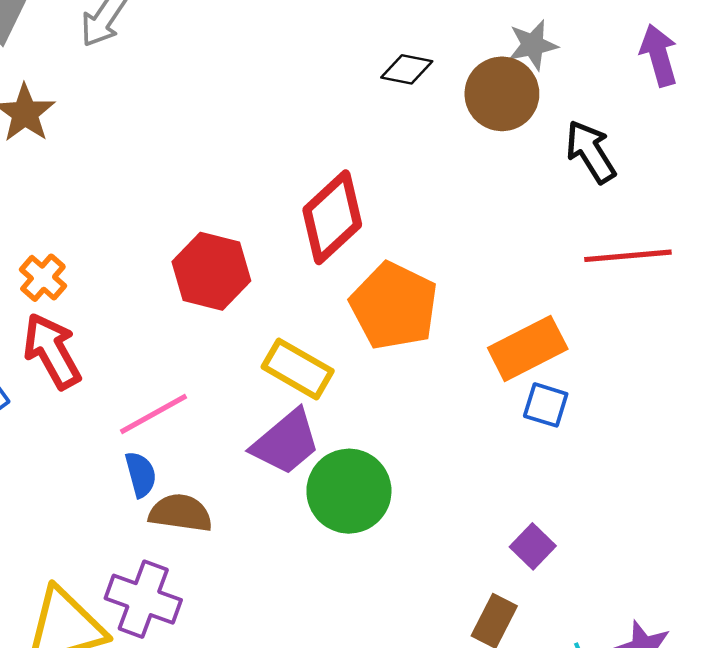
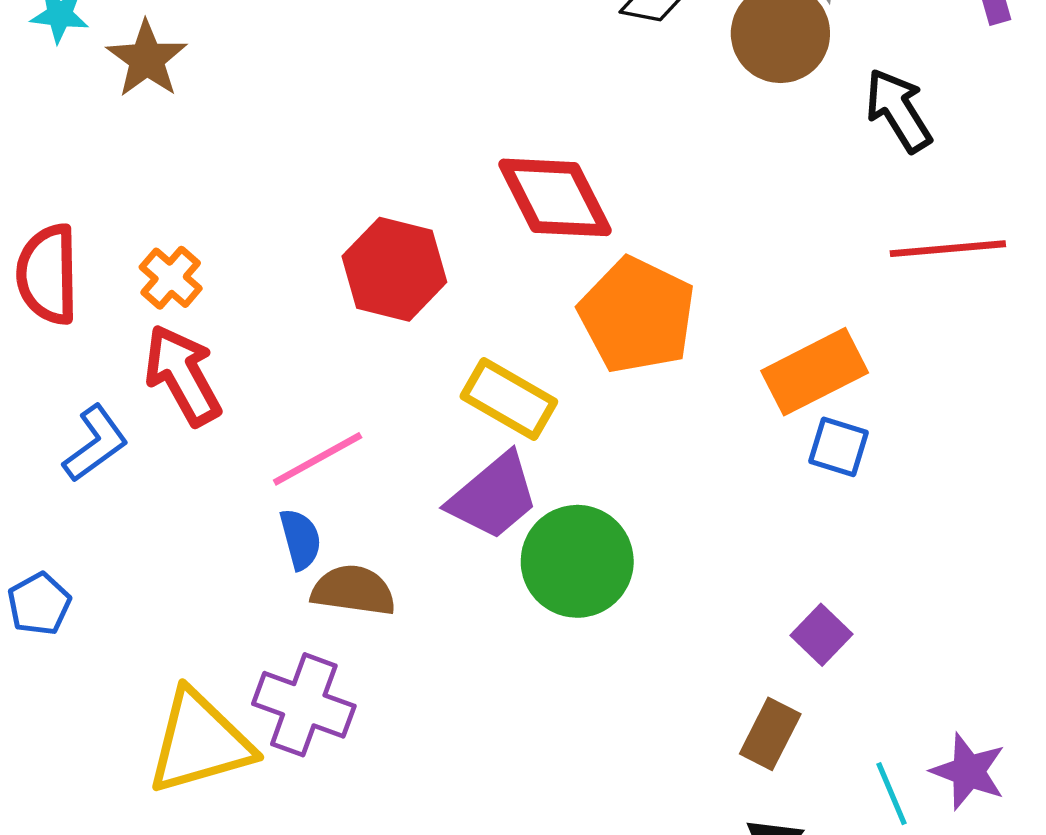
red diamond: (332, 217) -> (555, 197), turned -74

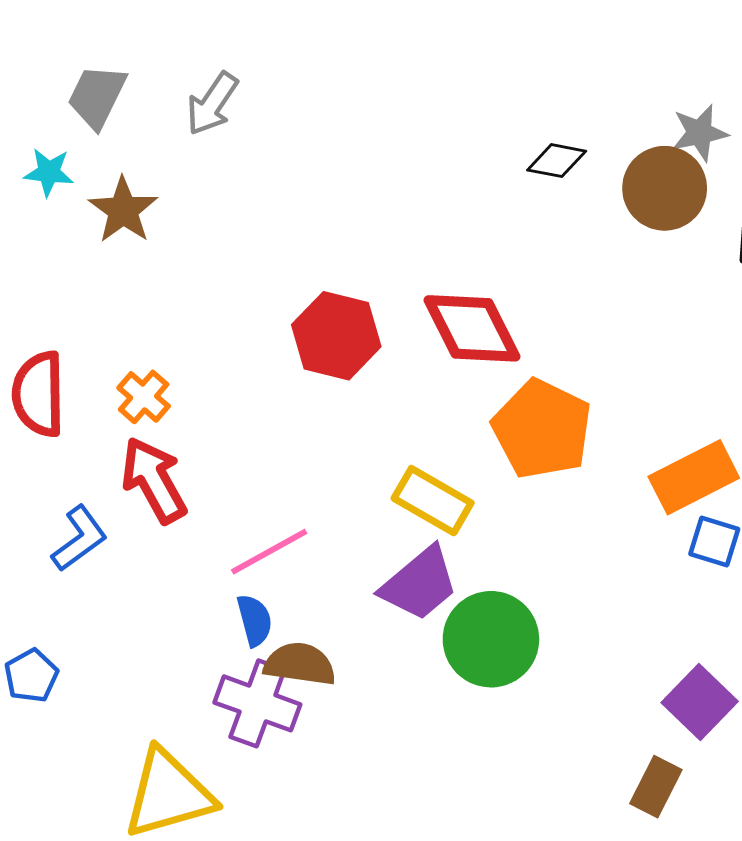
red hexagon: (394, 269) -> (336, 336), moved
purple square: (821, 635) -> (700, 702), size x1.4
purple cross: (304, 705) -> (257, 703), moved

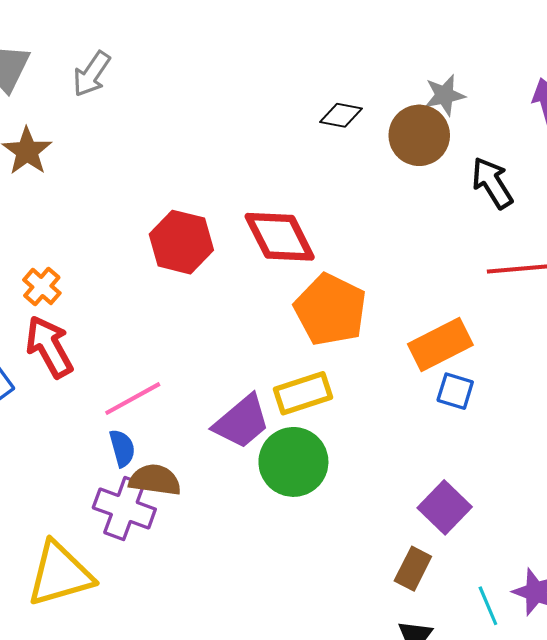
yellow rectangle: (433, 501) -> (303, 393), moved, turned -48

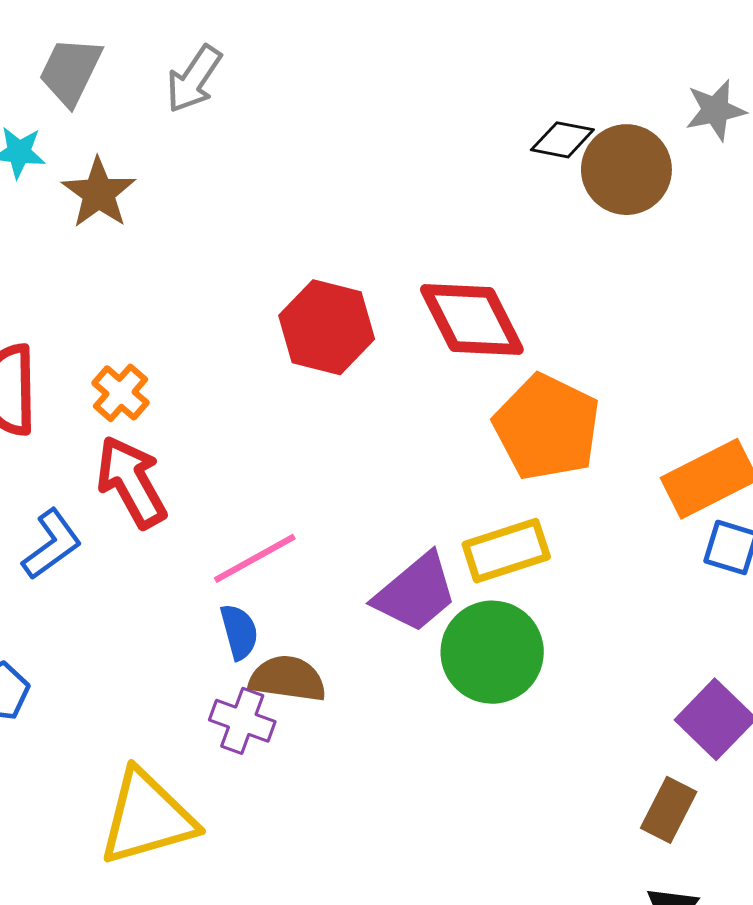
brown circle: (419, 135) -> (626, 170), moved
purple cross: (124, 508) -> (242, 721), size x0.7

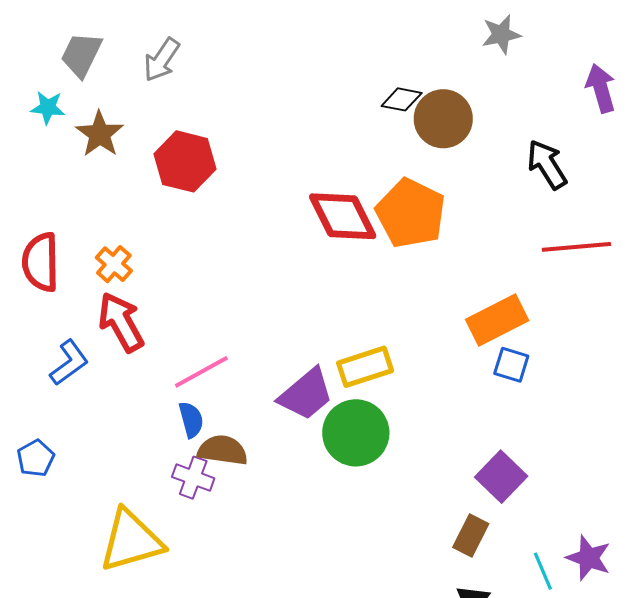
gray star: (715, 110) -> (501, 34), moved
red hexagon: (327, 327) -> (185, 161), moved
orange pentagon: (547, 427) -> (411, 213), moved

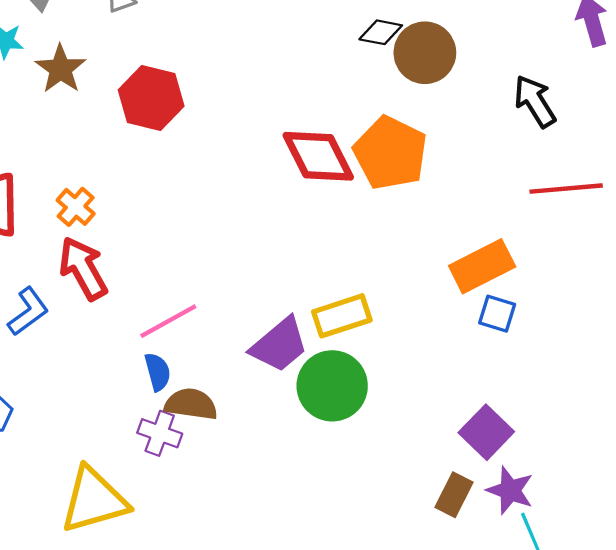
purple star: (589, 558) -> (510, 490), moved

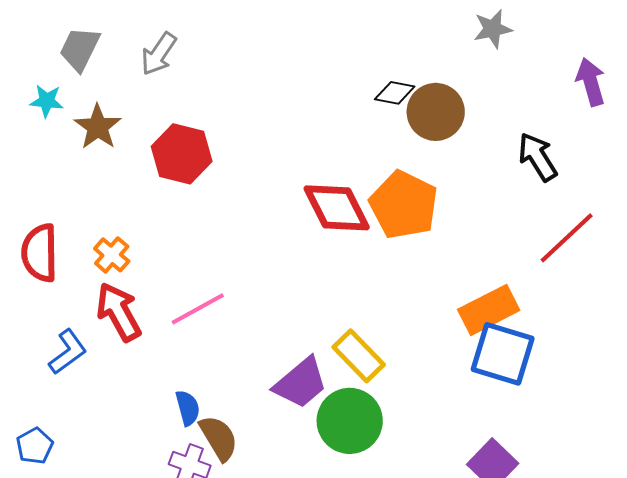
red line: (566, 189) -> (567, 238), turned -38
blue square: (497, 314) -> (503, 354), size x1.8
yellow rectangle: (342, 316) -> (359, 356), turned 64
pink line: (168, 321) -> (198, 309), moved
brown semicircle: (191, 404) -> (219, 438), turned 51

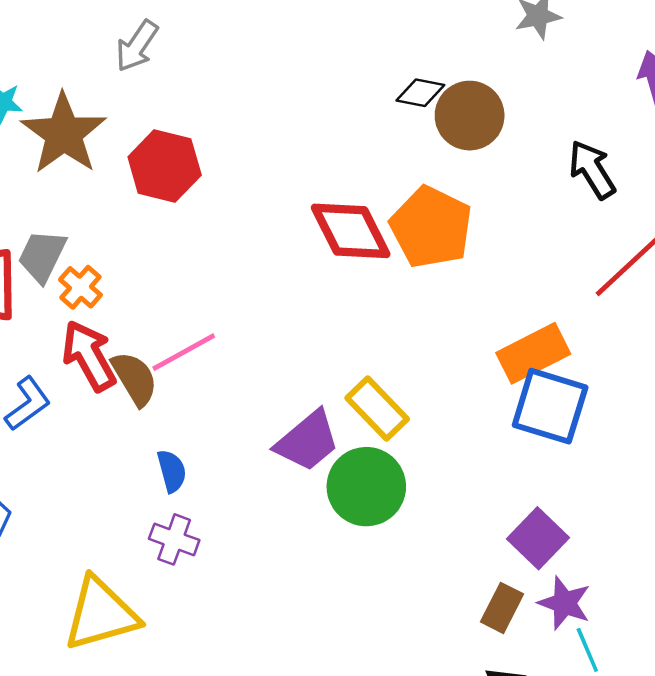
gray trapezoid: (80, 49) -> (42, 256), moved
brown star: (98, 127) -> (64, 134), size x1.5
brown semicircle: (219, 438) -> (135, 379), moved

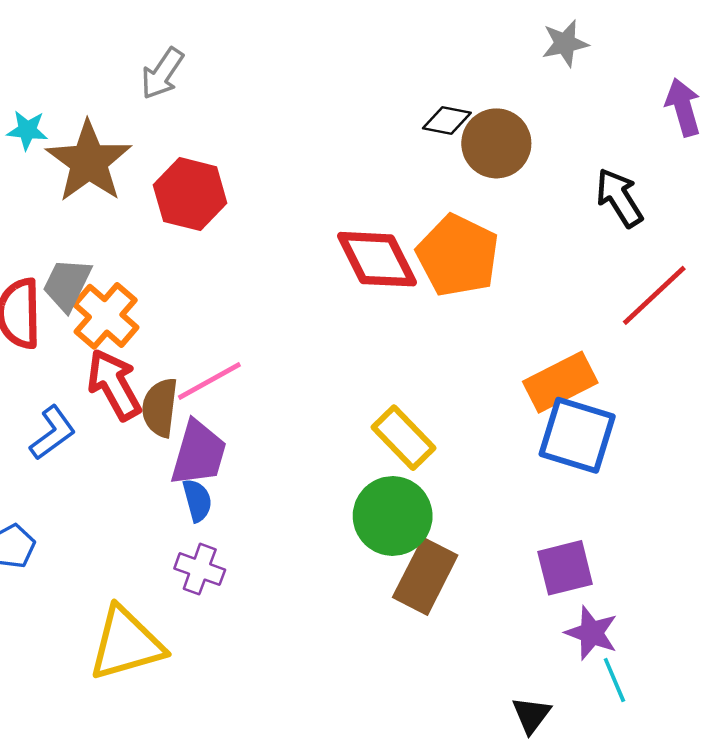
orange cross: (80, 287) -> (106, 316), size x1.5
brown semicircle: (135, 379) -> (160, 407), turned -142
purple trapezoid: (307, 441) -> (198, 453), moved, turned -34
purple square: (538, 538) -> (565, 568), turned 32
brown rectangle: (502, 608) -> (425, 576), moved, size x1.5

